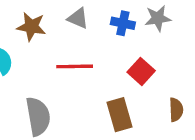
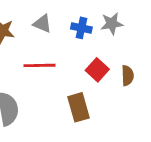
brown semicircle: (176, 110) -> (128, 76), moved

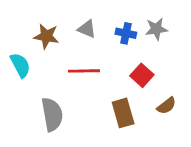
brown semicircle: (128, 76) -> (167, 106), moved, turned 54

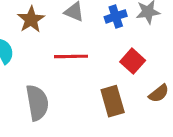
blue cross: (126, 33) -> (116, 16), turned -30
brown star: (46, 36) -> (31, 20), turned 30

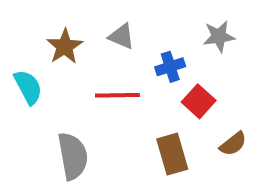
blue cross: (116, 16) -> (170, 67), moved

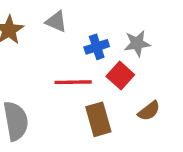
gray star: (219, 36) -> (137, 43), moved
red line: (117, 95) -> (73, 82), moved

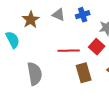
blue cross: (97, 47) -> (83, 15), moved

